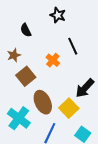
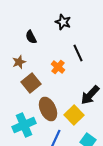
cyan cross: (19, 118) -> (24, 125), turned 30

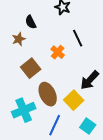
brown star: (19, 62) -> (19, 39), moved

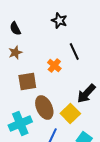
black semicircle: (31, 22) -> (15, 28), moved
brown square: (31, 68) -> (27, 82), turned 30

